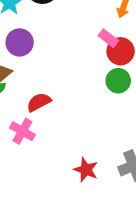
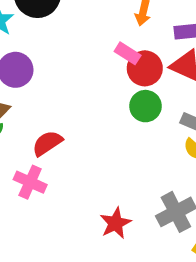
red star: (86, 170) -> (116, 223), turned 30

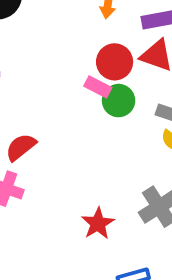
pink rectangle: (128, 53) -> (98, 87), moved

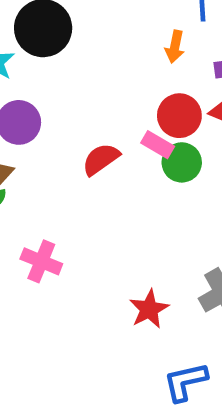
red semicircle: (21, 147) -> (101, 159), moved

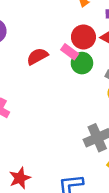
red star: (149, 309) -> (20, 178), moved

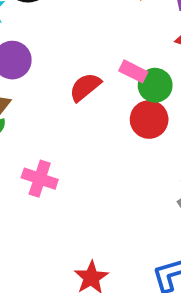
red circle: (83, 37) -> (149, 119), moved

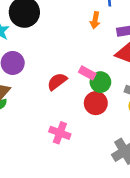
pink cross: (40, 179) -> (60, 133), moved

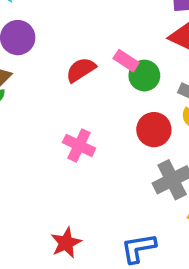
red circle: (96, 103) -> (154, 130), moved

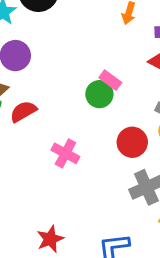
red semicircle: (81, 70) -> (23, 112), moved
green circle: (144, 76) -> (99, 94), moved

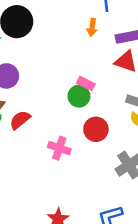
red circle: (132, 142) -> (96, 129), moved

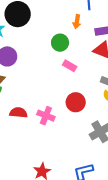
green circle: (79, 96) -> (60, 43), moved
red semicircle: (20, 120) -> (18, 113), moved, turned 42

